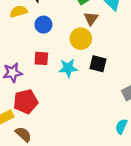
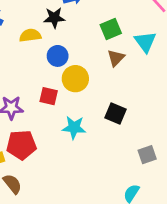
yellow circle: (81, 39) -> (75, 79), moved
cyan star: (68, 68) -> (74, 127), moved

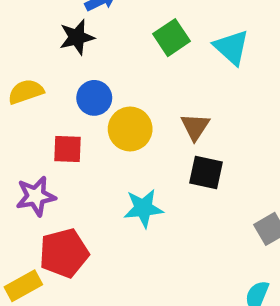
yellow semicircle: (30, 35) -> (26, 92), moved
brown triangle: (116, 58) -> (195, 127), moved
red square: (49, 96) -> (68, 149), moved

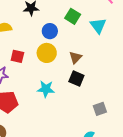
green square: (172, 38) -> (73, 16), turned -35
blue circle: (94, 98) -> (50, 31), moved

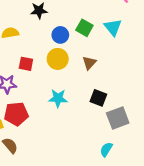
green square: (73, 16) -> (84, 28), moved
black square: (76, 79) -> (98, 98), moved
gray square: (100, 109) -> (118, 118), size x1.5

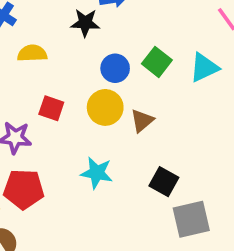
cyan triangle: (113, 27) -> (204, 68), turned 36
brown triangle: (89, 63) -> (142, 121), moved

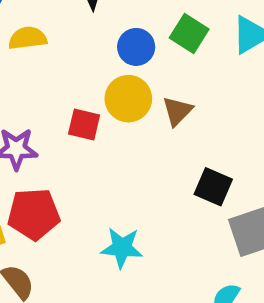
red square: (51, 108) -> (84, 124), moved
cyan star: (97, 173) -> (122, 248), moved

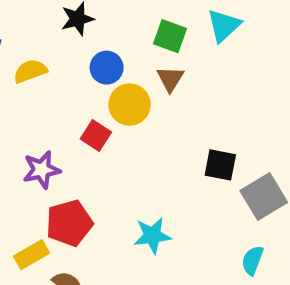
blue circle: (136, 47) -> (107, 68), moved
brown triangle: (177, 111) -> (170, 79), moved
red square: (84, 124) -> (96, 136), turned 32

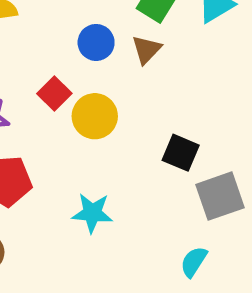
blue circle: (107, 68) -> (96, 42), moved
yellow circle: (130, 105) -> (95, 116), moved

